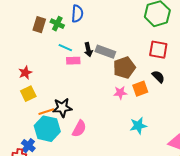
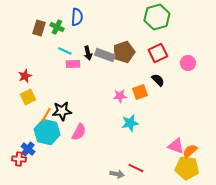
red square: (158, 50) -> (158, 53), turned -36
brown pentagon: (124, 68) -> (124, 52), moved
orange line: (46, 112) -> (46, 115), turned -42
cyan star: (138, 126) -> (130, 123), moved

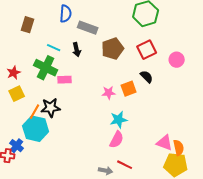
green cross: (57, 27) -> (46, 68), moved, size x1.6
gray rectangle: (105, 55) -> (88, 28), moved
pink rectangle: (73, 64) -> (65, 80), moved
pink semicircle: (79, 132) -> (117, 140), moved
orange semicircle: (190, 151) -> (179, 148), turned 119

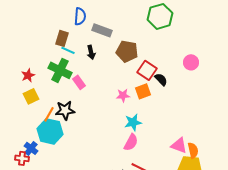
brown rectangle: (28, 25) -> (62, 38), moved
brown pentagon: (113, 49) -> (127, 51), turned 30
red square: (147, 50) -> (147, 70), moved, turned -30
pink rectangle: (65, 80) -> (79, 82), turned 56

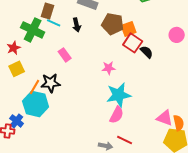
green cross: (60, 70) -> (33, 30), moved
orange square: (143, 91) -> (129, 29), moved
cyan star: (133, 122) -> (119, 95), size x1.4

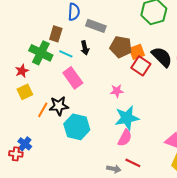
cyan line: (54, 23) -> (66, 54), moved
black semicircle: (147, 52) -> (162, 57), moved, size x1.6
pink rectangle: (65, 55) -> (73, 78), size x1.5
cyan hexagon: (36, 104) -> (77, 127), moved

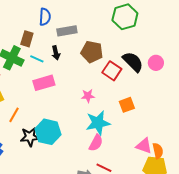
gray rectangle: (96, 26) -> (67, 31), turned -30
orange square: (137, 52) -> (127, 105), moved
pink rectangle: (73, 78) -> (44, 83), turned -70
black star: (59, 106) -> (30, 137), moved

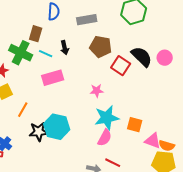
gray rectangle: (67, 31) -> (87, 20), moved
orange square: (127, 105) -> (135, 125), moved, turned 35
orange semicircle: (158, 151) -> (167, 146), turned 119

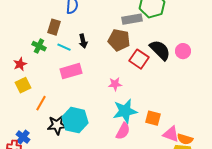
gray rectangle: (87, 20) -> (132, 19), moved
green cross: (21, 53) -> (39, 46), size x0.6

